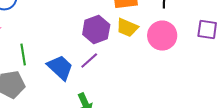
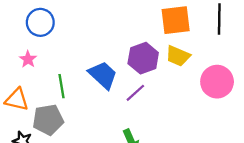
pink circle: (162, 36) -> (217, 82), moved
blue trapezoid: (60, 68) -> (103, 75), moved

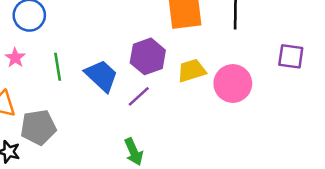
yellow trapezoid: (178, 56) -> (192, 71), moved, turned 140
green line: (62, 86) -> (58, 67), moved

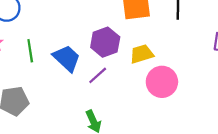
pink circle: (233, 83) -> (162, 82), moved

